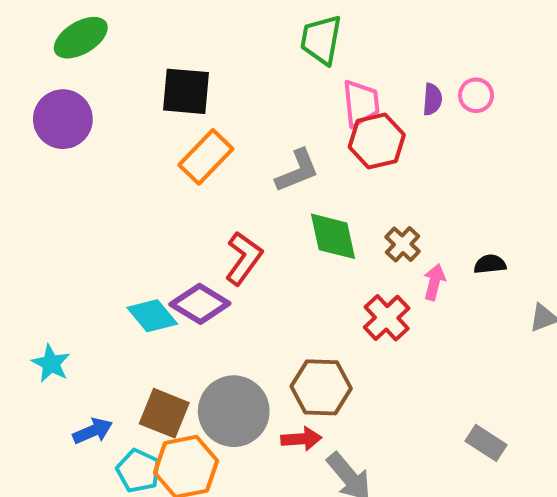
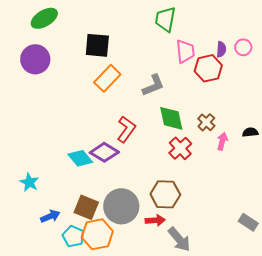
red hexagon: (377, 141) -> (208, 68), moved
red cross: (387, 318) -> (180, 148), moved

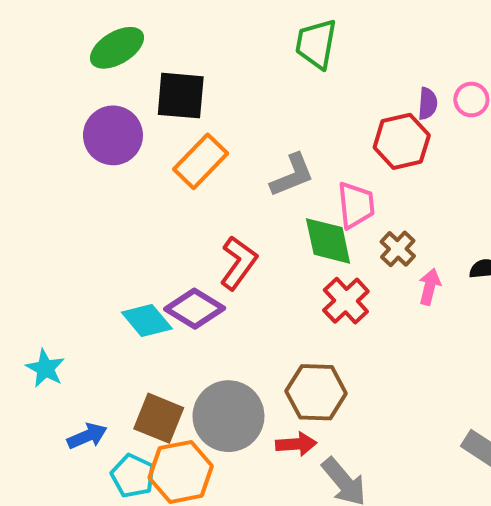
green ellipse: (44, 18) -> (117, 48), moved
pink trapezoid: (185, 51) -> (356, 205), moved
purple circle: (35, 59) -> (113, 135), moved

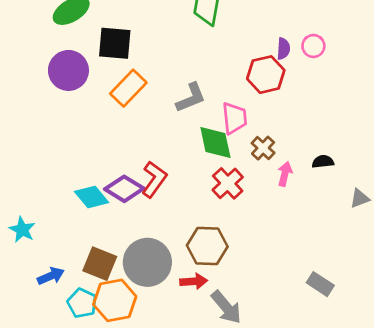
red L-shape: (238, 263) -> (154, 179), moved

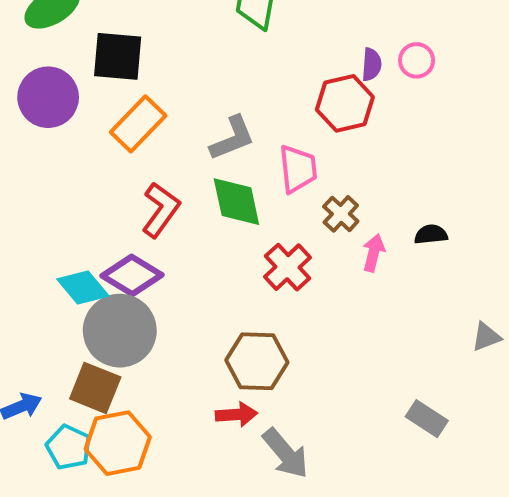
green diamond: (215, 143) -> (236, 202), moved
red L-shape: (154, 179) -> (161, 210), moved
gray triangle: (360, 198) -> (486, 337), moved
gray circle: (147, 262) -> (120, 331), moved

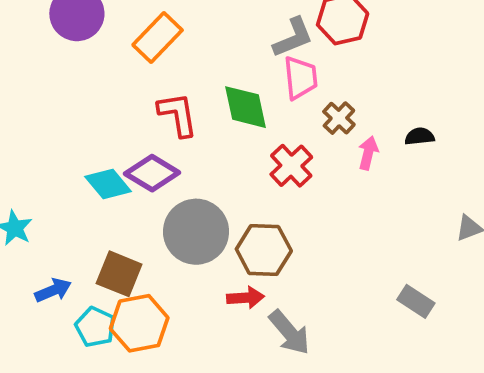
gray L-shape: (232, 138) -> (293, 37), moved
red L-shape: (161, 210) -> (178, 114), turned -45
gray circle: (120, 331) -> (196, 232), moved

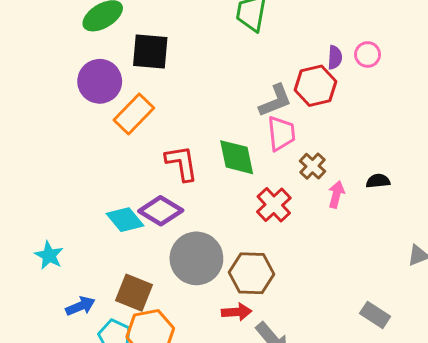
orange rectangle: (158, 37) -> (134, 114), moved

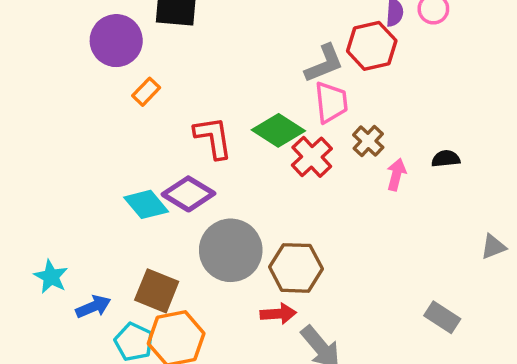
orange rectangle: (134, 114) -> (146, 92), moved, size x0.6
green diamond: (237, 157) -> (278, 130), turned -45
red cross: (274, 205) -> (312, 157), moved
cyan star: (49, 255) -> (51, 277), moved

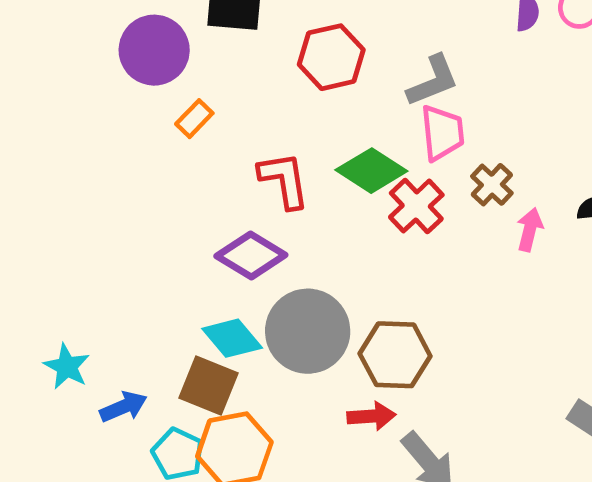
red hexagon: (372, 46) -> (331, 57), moved
cyan diamond: (146, 204) -> (232, 338), moved

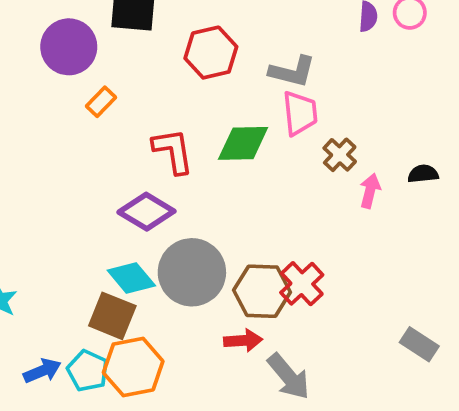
gray L-shape: (433, 81) -> (292, 71), turned 36
green diamond: (371, 171) -> (243, 143), turned -34
red cross: (416, 206) -> (302, 284), moved
blue arrow: (123, 407) -> (42, 371), moved

